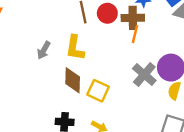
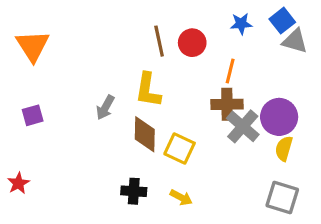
brown cross: (133, 18) -> (227, 104), moved
gray arrow: (44, 50) -> (105, 107), moved

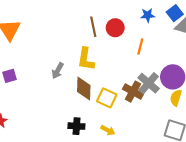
brown cross: (227, 104) -> (133, 92), moved, turned 30

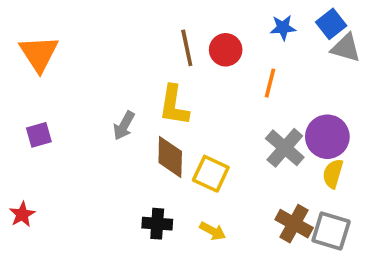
brown cross: (133, 92) -> (294, 224), moved

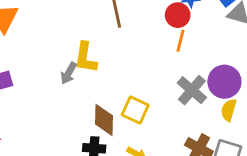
red circle: (226, 50) -> (178, 15), moved
yellow L-shape: (174, 105) -> (86, 58), moved
brown diamond: (170, 157) -> (104, 120), moved

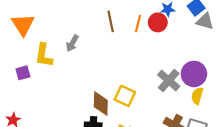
orange line: (181, 41) -> (138, 24), moved
yellow L-shape: (86, 58) -> (44, 55), moved
gray arrow: (69, 73) -> (72, 43), moved

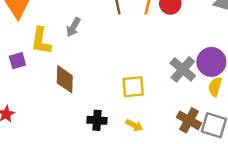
yellow square: (125, 96) -> (133, 87), turned -30
brown diamond: (101, 104) -> (65, 79), moved

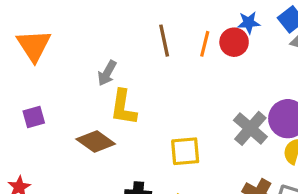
yellow L-shape: (41, 41) -> (123, 107), moved
brown diamond: (65, 79) -> (96, 141), turned -56

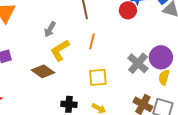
orange line: (205, 44) -> (92, 41), moved
yellow L-shape: (123, 107) -> (60, 50), turned 50

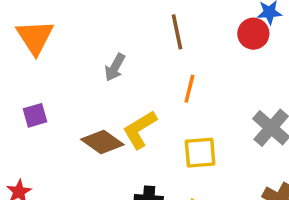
yellow L-shape: (60, 50) -> (140, 130), moved

